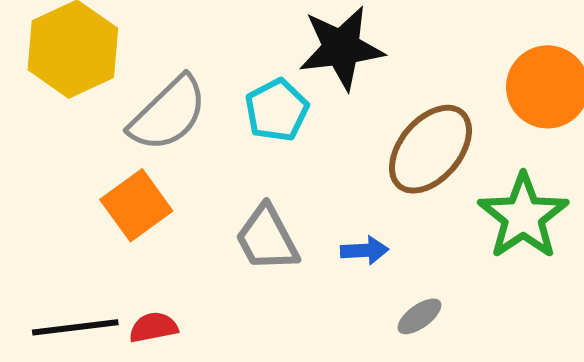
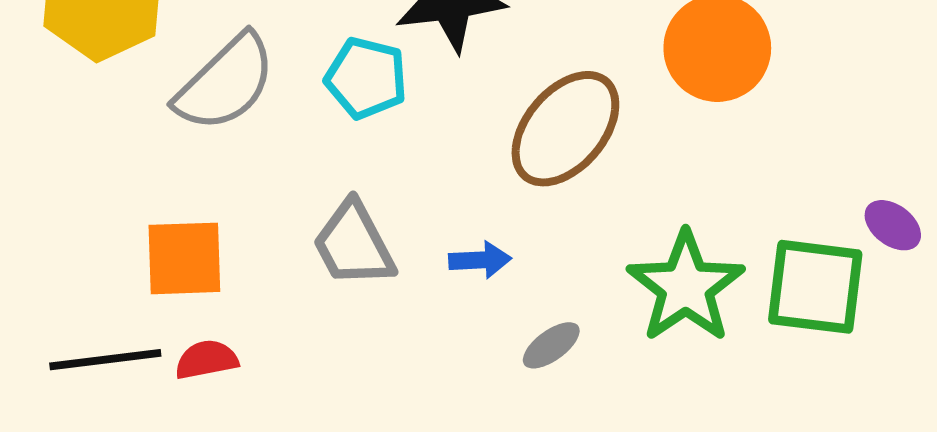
cyan pentagon: (277, 110) -> (366, 78), turned -30
orange square: (136, 205) -> (184, 258), moved, turned 34
green star: (523, 216) -> (686, 287), moved

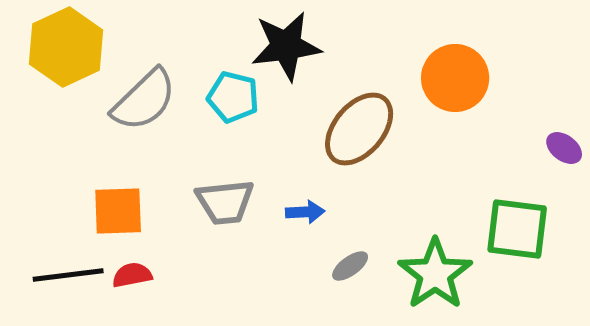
purple ellipse: (893, 225) -> (564, 148), moved
gray trapezoid: (354, 244) -> (225, 202), turned -68
green star: (686, 287) -> (435, 274), moved

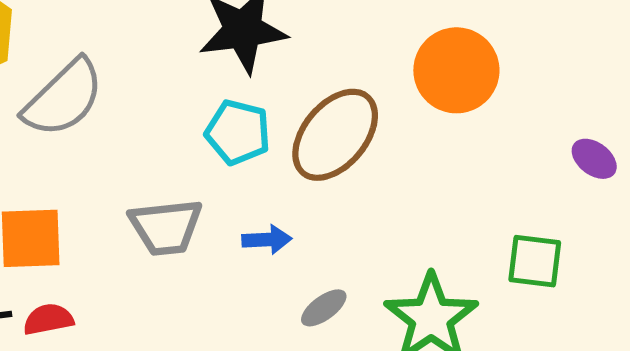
cyan pentagon: (233, 97) -> (238, 132), moved
green square: (517, 229) -> (535, 261), size x0.7

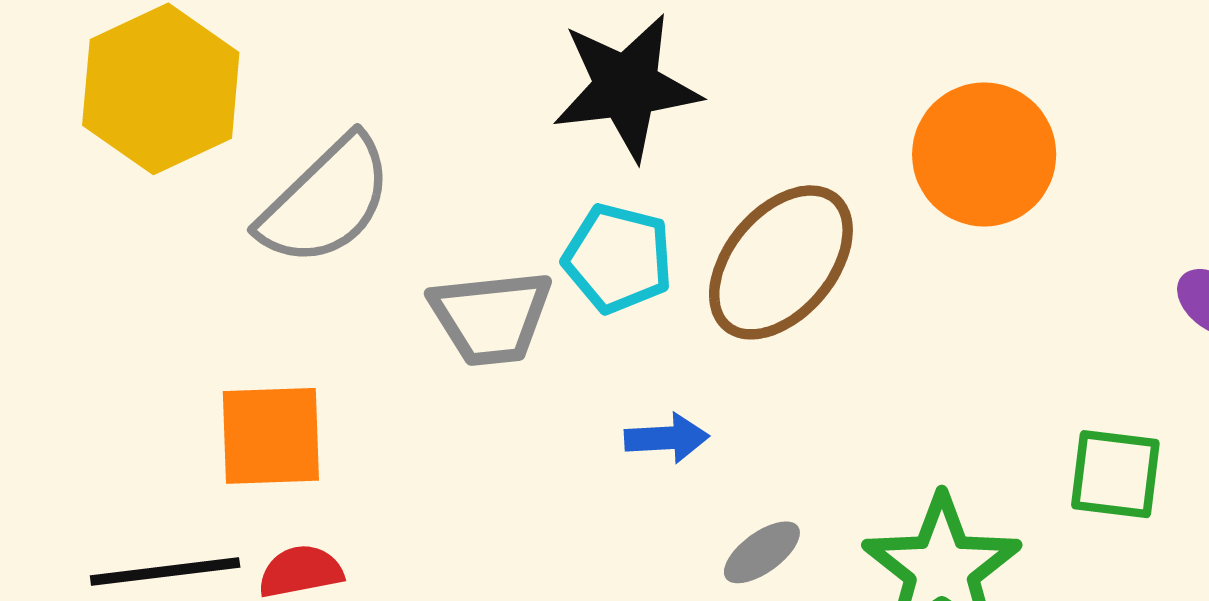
gray trapezoid: (166, 227) -> (491, 317), moved

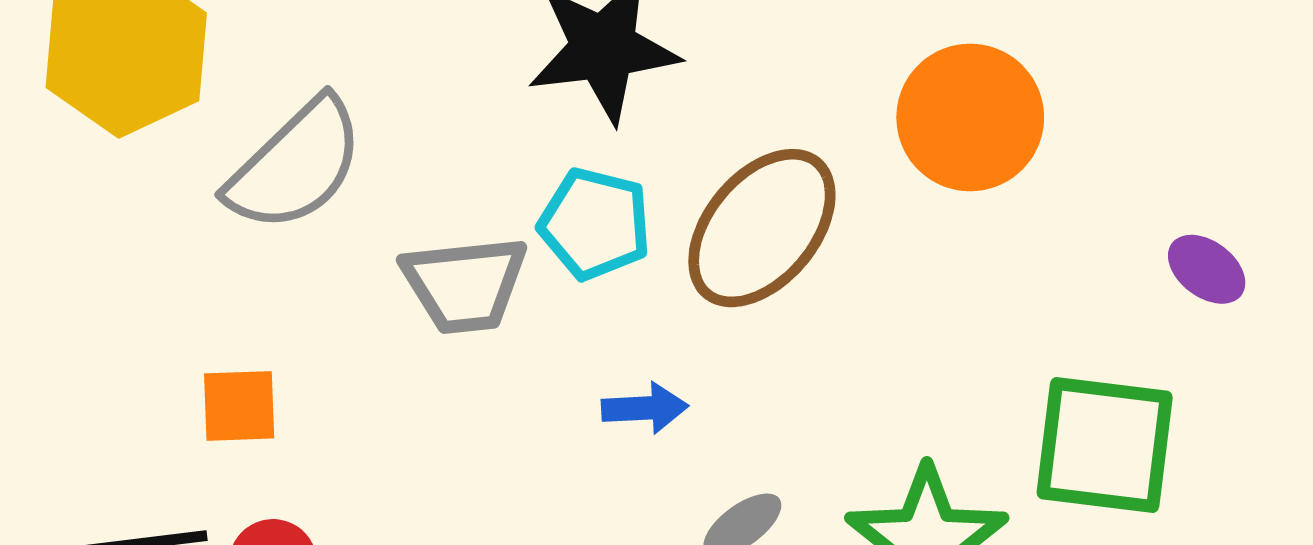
orange square: (271, 436) -> (239, 406), size x0.7
green square: (1115, 474) -> (1105, 445), size x1.5

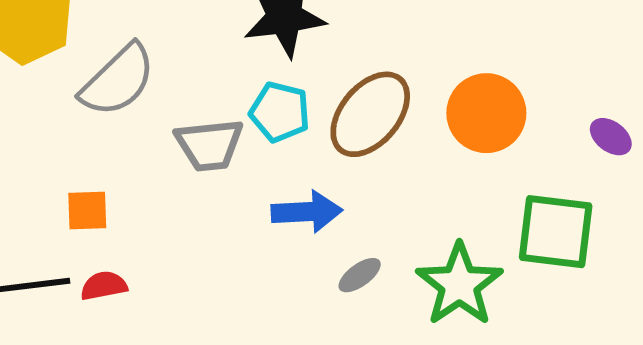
orange circle: (970, 117) -> (486, 113), moved
blue arrow: (645, 408) -> (307, 212), size x1.5

